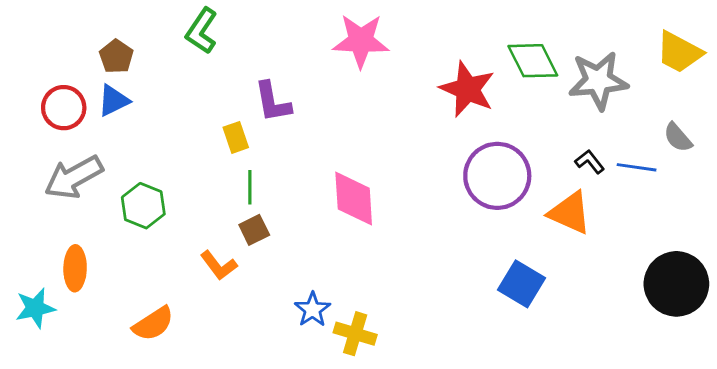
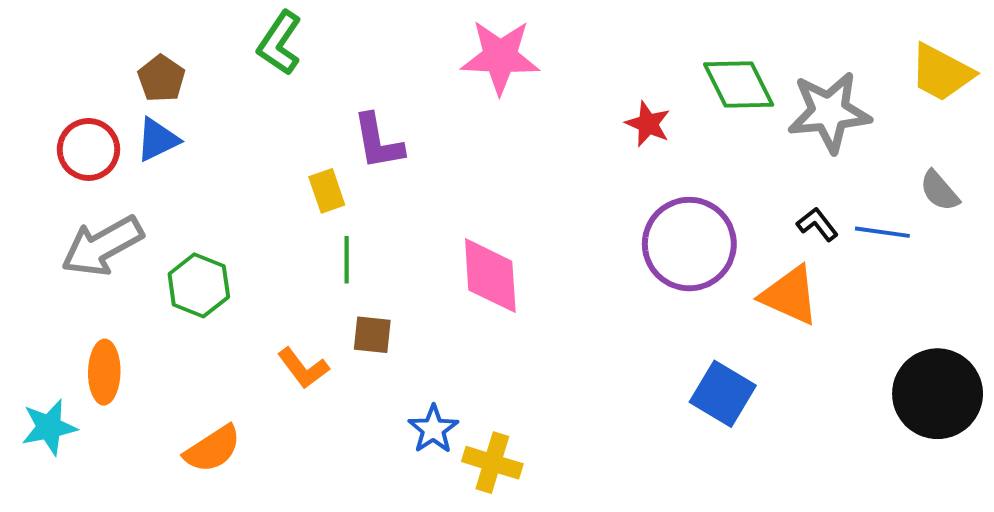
red star: (467, 89) -> (648, 124), size x0.6
brown square: (254, 230) -> (372, 335), moved, turned 32

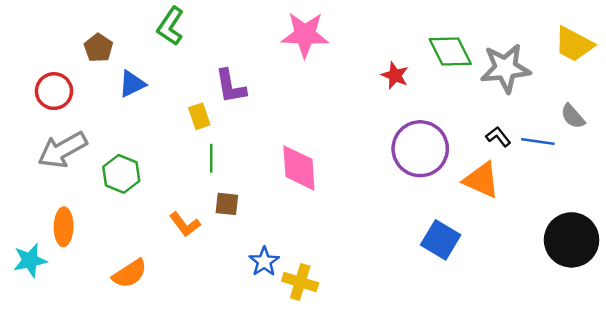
blue triangle: (157, 140) -> (132, 84), moved

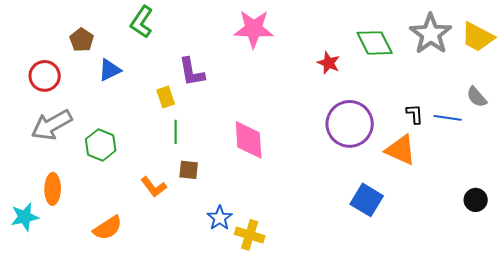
gray star: (505, 68) -> (431, 34), moved, turned -30
black L-shape: (498, 137) -> (415, 114), turned 35
black circle: (572, 240) -> (476, 200), size x0.5

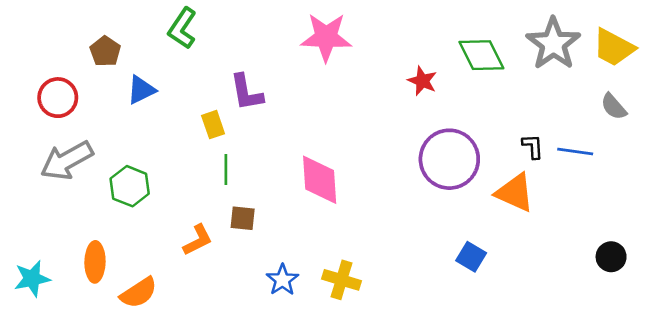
gray semicircle: (477, 97) -> (614, 107), moved
orange L-shape: (154, 187) -> (198, 240), turned -80
orange ellipse: (53, 189) -> (95, 262), moved
blue square: (367, 200) -> (471, 257), size x0.7
yellow cross: (250, 235) -> (341, 280), moved

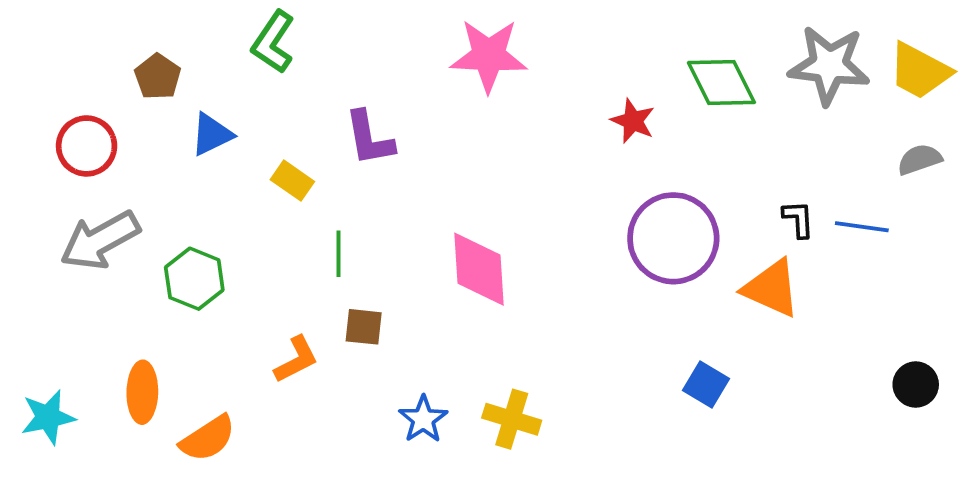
gray star: (553, 44) -> (829, 65), turned -30
gray semicircle: (614, 107) -> (920, 159), turned 112
yellow rectangle: (213, 125) -> (292, 181), moved, turned -36

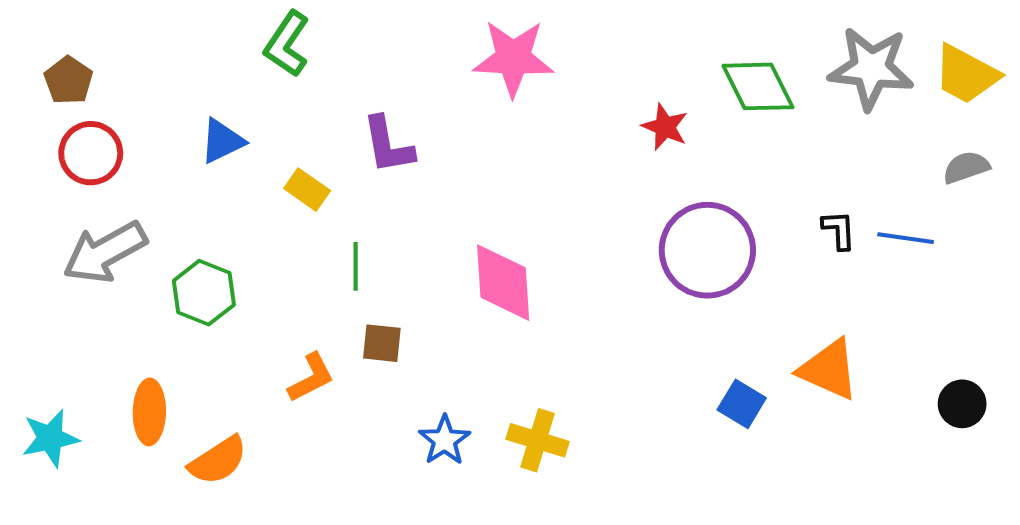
brown pentagon: (158, 77) -> (68, 80), moved
orange triangle: (771, 288) -> (829, 369), moved

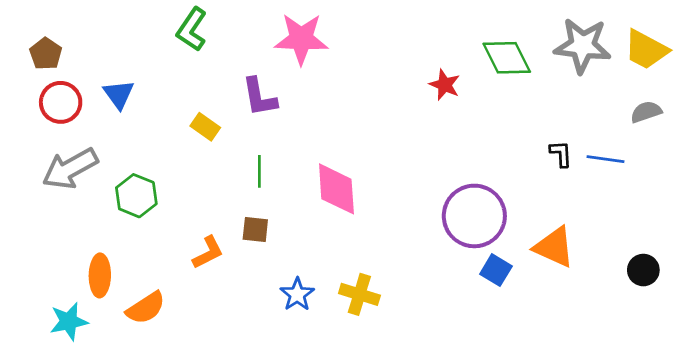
pink star: (513, 58) -> (301, 39), moved
blue triangle: (222, 141) -> (119, 94), moved, turned -40
purple circle: (707, 250) -> (474, 216), moved
green line: (356, 266) -> (259, 171), moved
cyan star: (50, 438) -> (69, 321), moved

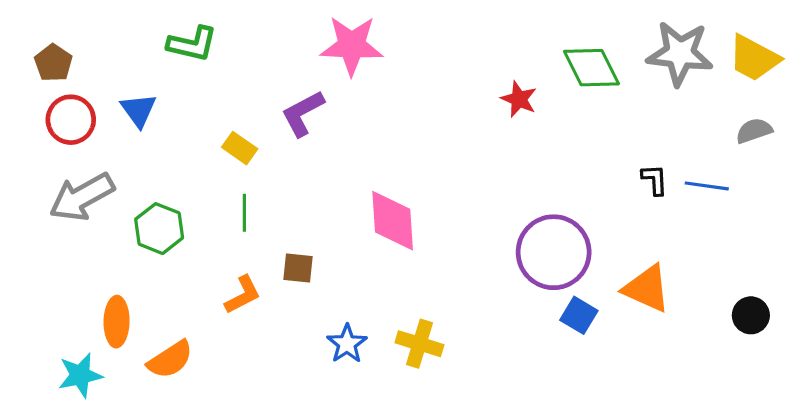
green L-shape: (192, 29) -> (192, 44), moved, turned -111
purple L-shape: (259, 97) -> (303, 113), turned 72
green line: (259, 171) -> (244, 213), moved

